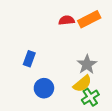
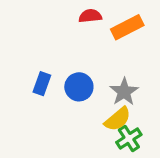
red semicircle: (67, 20) -> (90, 16), moved
blue circle: (44, 88) -> (79, 87), moved

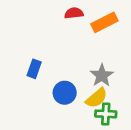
blue circle: (79, 87) -> (65, 93), moved
green cross: (129, 138) -> (106, 114), turned 36

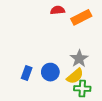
blue rectangle: (34, 69) -> (27, 73), moved

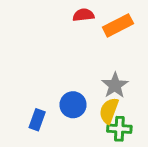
blue rectangle: (27, 73) -> (37, 120), moved
yellow semicircle: (75, 76) -> (109, 111), turned 150

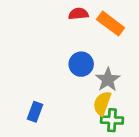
orange rectangle: (118, 25) -> (111, 24), turned 64
blue circle: (73, 105) -> (81, 64), moved

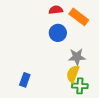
blue circle: (81, 64) -> (58, 33), moved
gray star: (108, 80) -> (77, 57), turned 30

